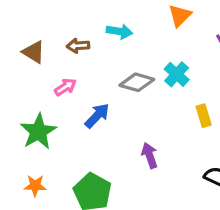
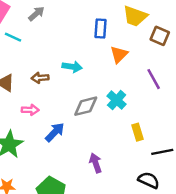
gray diamond: (137, 82) -> (86, 106), turned -30
pink arrow: (65, 87) -> (30, 110), turned 35

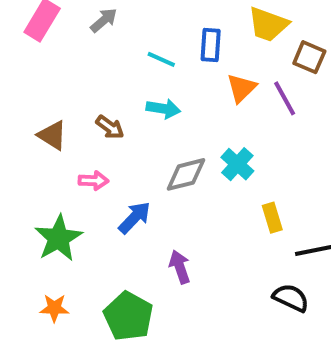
cyan line: (13, 37) -> (161, 59), moved
brown arrow: (40, 78) -> (110, 127), turned -140
purple line: (154, 79) -> (285, 98), moved
purple arrow: (96, 163) -> (180, 267), moved

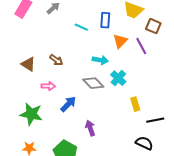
cyan arrow: (163, 109) -> (100, 60), moved
gray diamond: (186, 174) -> (93, 83), turned 60
green star: (58, 238) -> (31, 114), turned -30

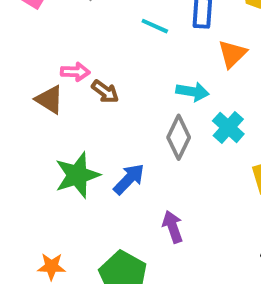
gray diamond: (93, 83) -> (179, 137), turned 70
pink arrow: (48, 86) -> (75, 72), moved
green star: (31, 114) -> (77, 175), moved, turned -30

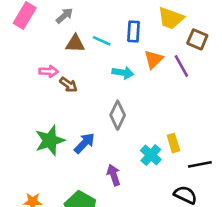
cyan arrow: (193, 92) -> (123, 73), moved
brown triangle: (49, 100) -> (75, 43), moved, turned -30
cyan cross: (228, 127) -> (151, 155), moved

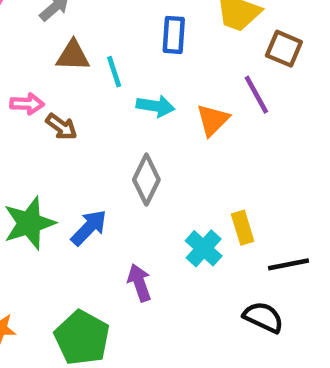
cyan line: (102, 41) -> (114, 72), moved, turned 48
orange triangle: (153, 59) -> (213, 120), moved

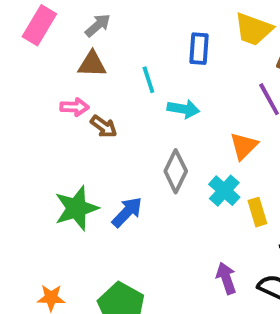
brown triangle: (73, 56) -> (92, 64), moved
orange triangle: (213, 120) -> (244, 146), moved
cyan cross: (204, 248) -> (224, 191), moved
purple arrow: (139, 283) -> (226, 278), moved

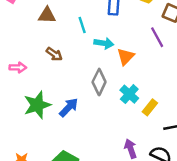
pink arrow: (74, 107) -> (18, 67), moved
orange triangle: (244, 146) -> (126, 57), moved
yellow rectangle: (257, 212) -> (150, 107), turned 56

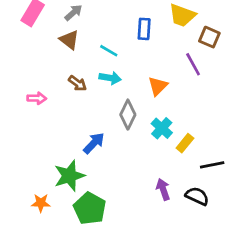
brown triangle: (47, 15) -> (69, 40), turned 36
cyan line: (82, 25) -> (109, 51), turned -42
cyan arrow: (104, 43) -> (110, 78), moved
green star: (37, 105) -> (69, 176), moved

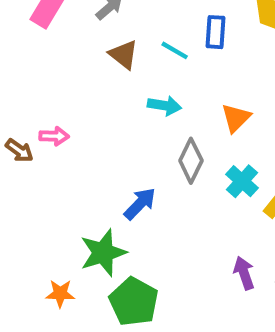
brown triangle: (69, 40) -> (124, 54), moved
cyan line: (109, 51) -> (175, 50), moved
brown arrow: (77, 83) -> (19, 151), moved

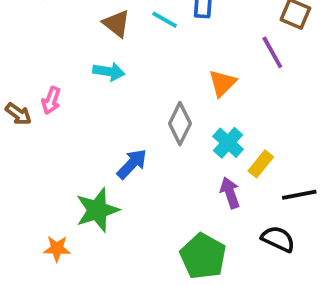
cyan arrow: (164, 106) -> (109, 72), moved
pink arrow: (54, 136) -> (51, 100), turned 108
purple arrow: (244, 273) -> (230, 193), moved
green pentagon: (134, 302) -> (203, 256), moved

